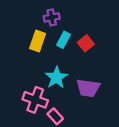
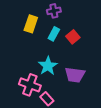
purple cross: (52, 17) -> (54, 11), moved
yellow rectangle: (38, 41) -> (31, 24), moved

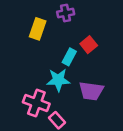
cyan rectangle: (54, 34) -> (69, 57), moved
cyan star: (48, 66) -> (58, 80), turned 30

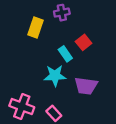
cyan rectangle: (69, 57) -> (65, 54), turned -63
pink cross: (36, 103) -> (22, 107), moved

